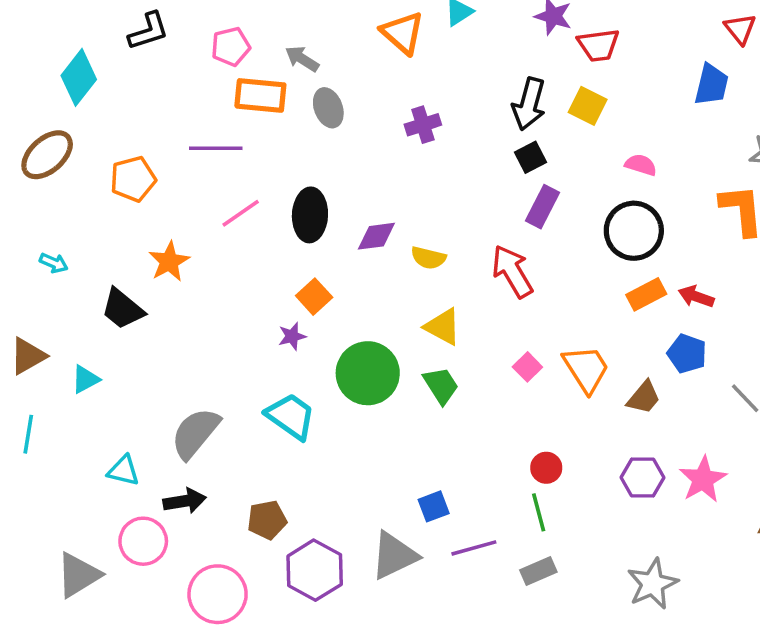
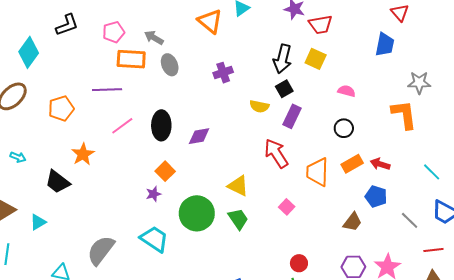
black circle: (634, 231) -> (344, 128), size x0.6
yellow semicircle: (428, 258) -> (259, 106), moved
orange trapezoid: (586, 369) -> (317, 172), moved, turned -144

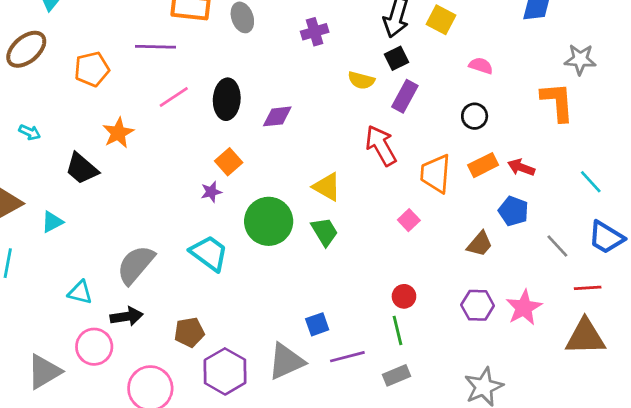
pink square: (287, 207) -> (409, 220), moved

